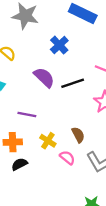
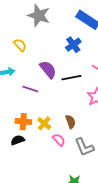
blue cross: (59, 45) -> (73, 45), moved
purple line: (27, 115) -> (30, 89), moved
orange cross: (13, 142) -> (23, 122), moved

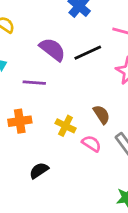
orange cross: (23, 122) -> (20, 121), moved
black semicircle: (18, 140) -> (39, 171), moved

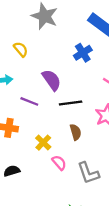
black line: (88, 53) -> (71, 103), moved
brown semicircle: (102, 114) -> (76, 132), moved

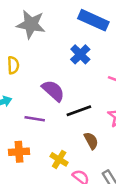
yellow semicircle: (21, 49) -> (13, 65), turned 49

